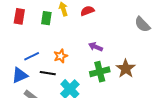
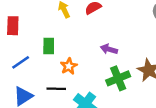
green rectangle: (46, 18) -> (49, 46), moved
blue line: (32, 56) -> (21, 62), moved

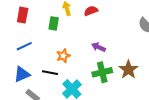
green rectangle: (49, 46) -> (54, 23), moved

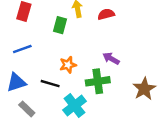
green cross: (102, 72) -> (98, 81), moved

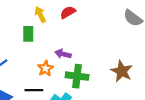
purple arrow: (111, 58) -> (63, 54), moved
green cross: (98, 81) -> (77, 76), turned 30

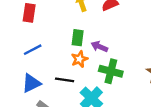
green rectangle: (28, 34) -> (78, 38), moved

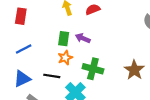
purple arrow: (99, 47) -> (83, 38), moved

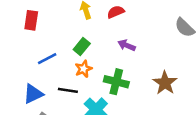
purple arrow: (83, 38) -> (127, 45), moved
green rectangle: (64, 39) -> (82, 46), turned 32
blue line: (24, 49) -> (47, 59), moved

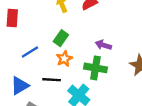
purple arrow: (127, 45) -> (103, 45), moved

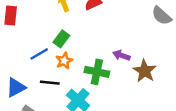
purple arrow: (103, 45) -> (121, 55), moved
blue line: (30, 52) -> (39, 54), moved

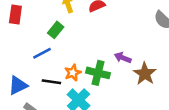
green rectangle: (61, 39) -> (56, 30), moved
orange star: (64, 61) -> (73, 73), moved

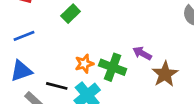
blue line: (42, 53) -> (24, 36), moved
black line: (51, 82) -> (57, 86), moved

